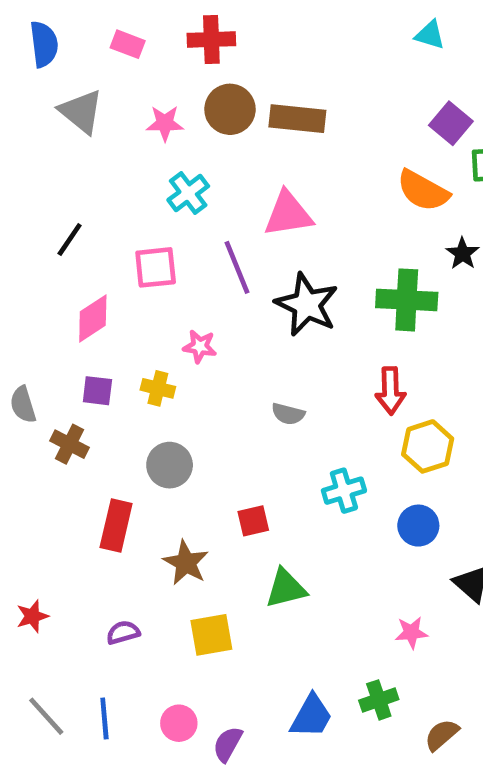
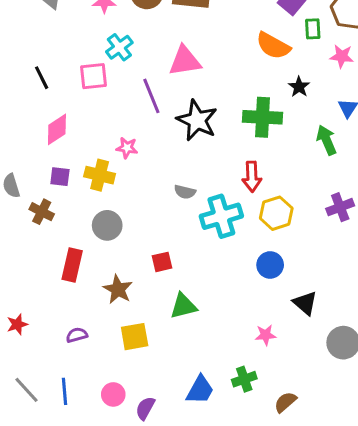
black line: (70, 240) -> (42, 78), turned -60
pink square: (156, 267) -> (93, 76), moved
yellow cross: (158, 388) -> (100, 175), size x1.4
cyan cross: (344, 491) -> (221, 216), moved, size x1.5

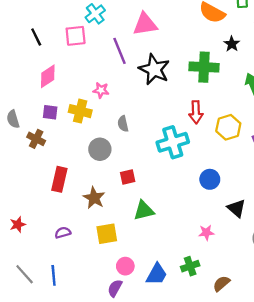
gray semicircle: (185, 192) -> (123, 124), moved, turned 63
yellow hexagon: (276, 213) -> (228, 127), moved
gray circle: (107, 225) -> (100, 149), moved
pink circle: (113, 394) -> (125, 266), moved

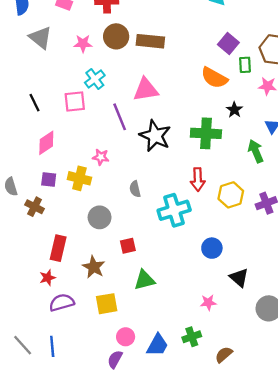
gray semicircle: (123, 124) -> (135, 189), moved
red star: (18, 224) -> (48, 278), moved
purple semicircle: (63, 233) -> (62, 303), size x1.5

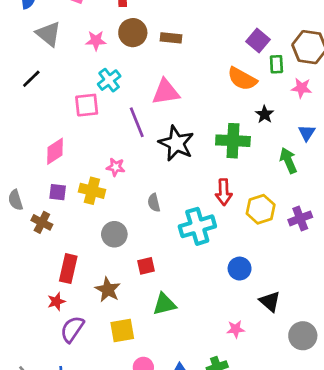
brown rectangle: (150, 41) -> (171, 38), size x0.7
black line: (35, 103) -> (31, 79), moved, turned 72
purple semicircle: (62, 303) -> (72, 329), turned -40

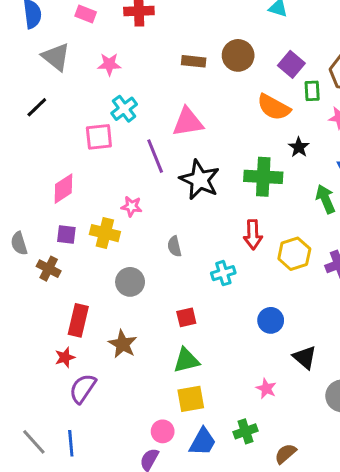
brown circle: (133, 33) -> (238, 55), moved
cyan cross: (197, 226) -> (223, 273), size x0.6
red square: (146, 266) -> (186, 317), moved
pink star: (236, 329) -> (266, 388), turned 30
yellow square: (122, 330) -> (191, 399), moved

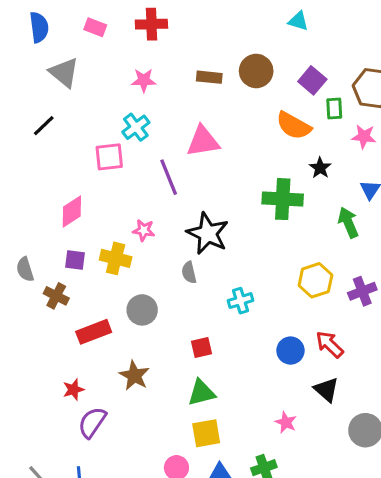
pink star: (109, 64) -> (144, 80), moved
black star: (200, 180) -> (208, 233), moved
red arrow: (253, 235) -> (330, 344), moved, turned 136
red rectangle: (78, 320) -> (94, 332), moved, turned 56

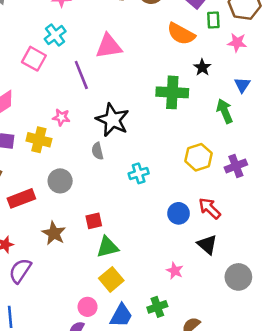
pink square: (109, 157) -> (34, 59), turned 35
red square: (201, 347) -> (94, 221), moved
yellow square: (206, 433) -> (111, 279), turned -30

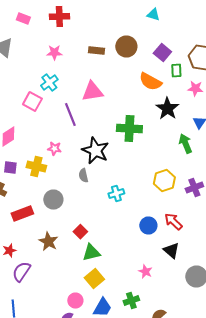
black star: (202, 67) -> (167, 108), size x1.6
green cross: (172, 92) -> (129, 128), moved
red square: (94, 221) -> (80, 232), turned -32

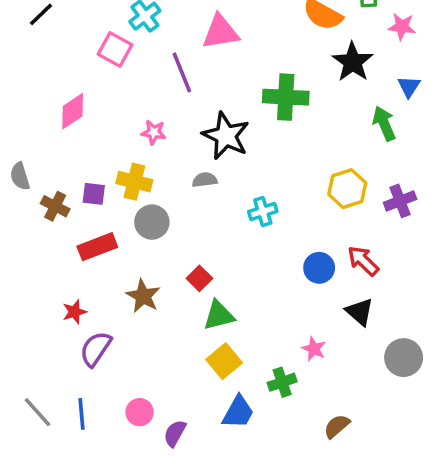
yellow cross: (36, 166) -> (134, 182), moved
purple square: (10, 168) -> (94, 194), moved
gray semicircle: (83, 176) -> (205, 180), turned 96
pink circle: (75, 300) -> (140, 412), moved
green cross: (131, 300) -> (282, 382), moved

